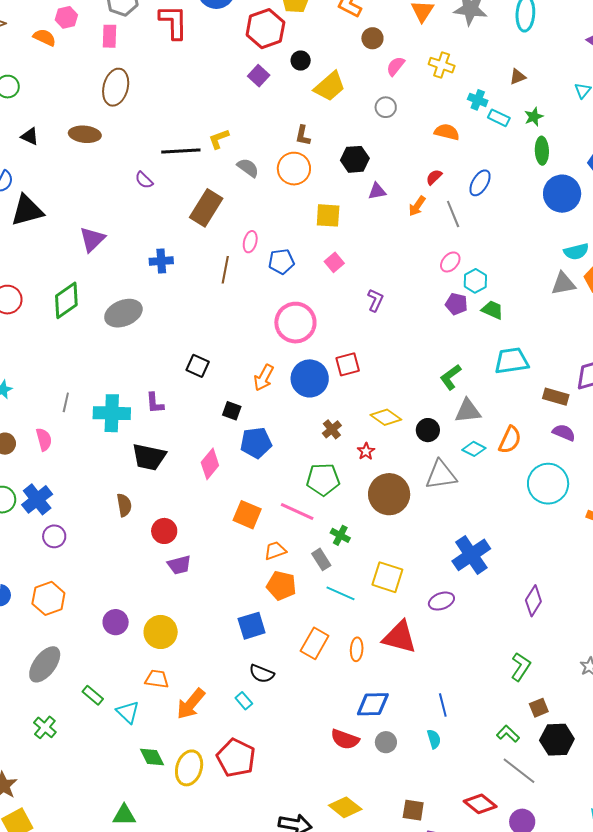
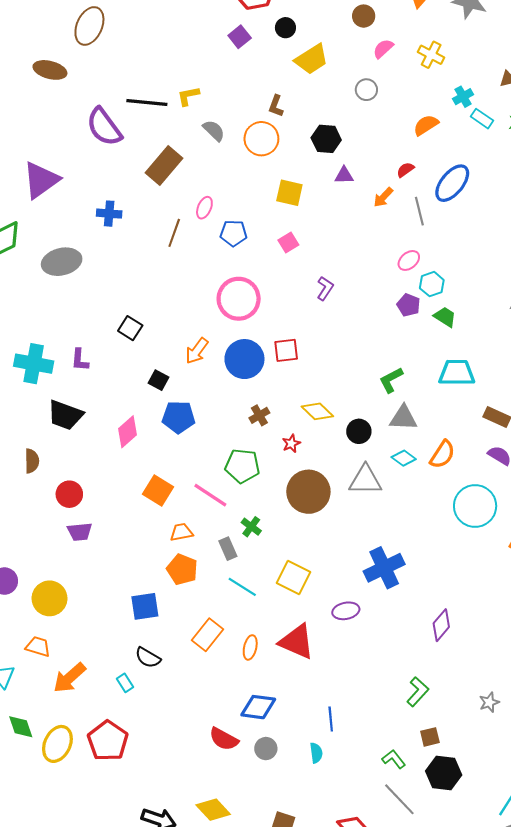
cyan cross: (478, 100) -> (463, 97), turned 30
orange semicircle: (447, 132) -> (426, 125), turned -55
purple semicircle: (144, 180) -> (104, 127), size x2.0
blue ellipse: (480, 183) -> (452, 183), size x1.4
purple triangle: (92, 239) -> (41, 180), size x1.4

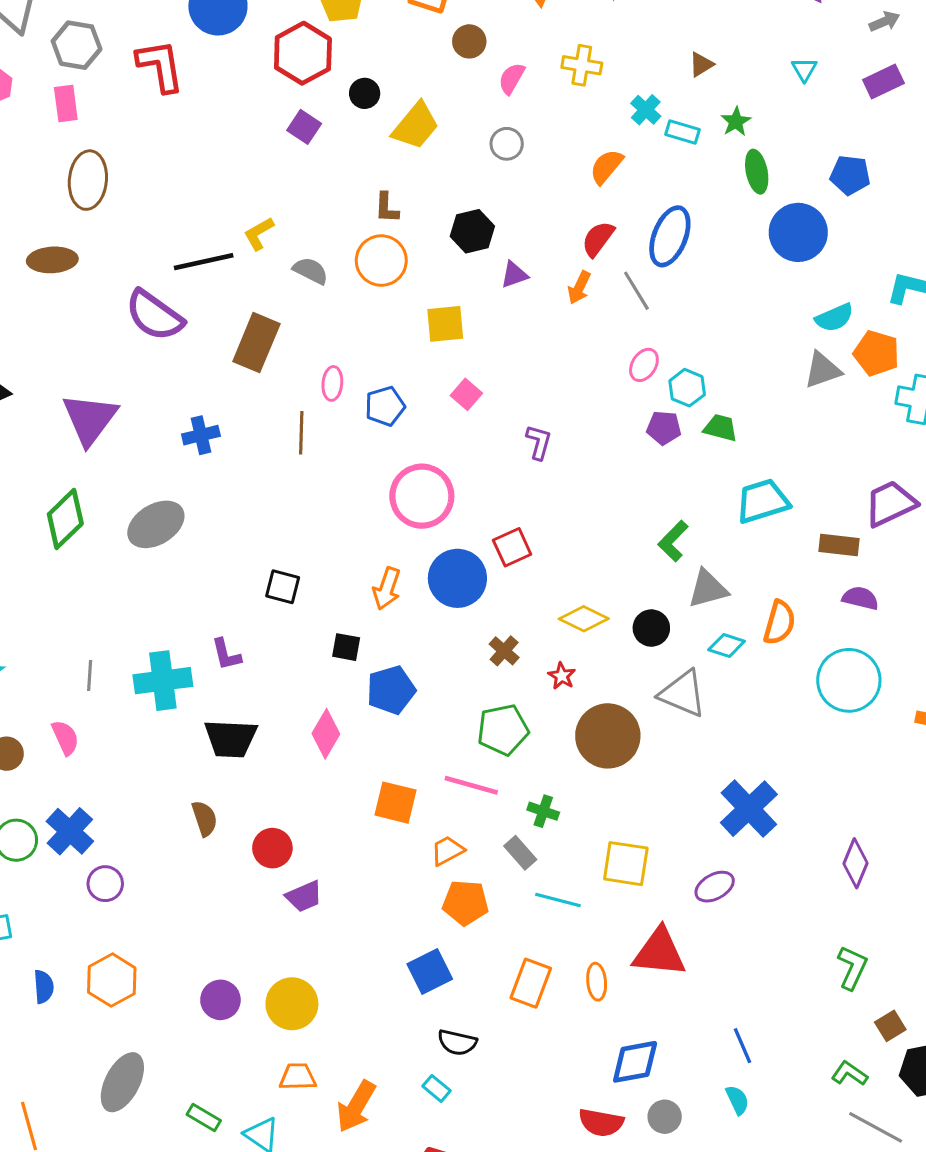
red semicircle: (405, 170) -> (598, 239), size x1.4
gray triangle: (365, 480) -> (683, 694), turned 40

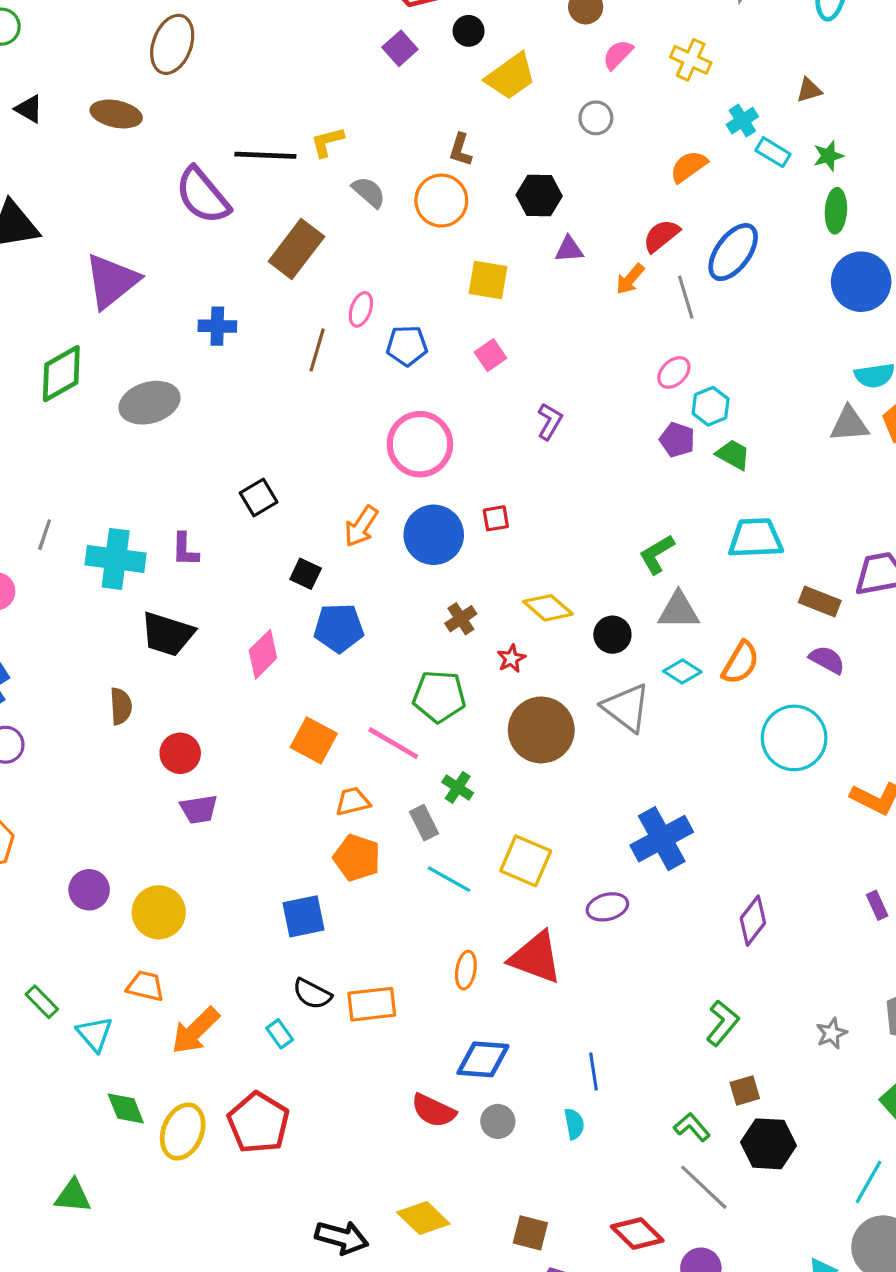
red square: (512, 547) -> (496, 518), size x0.7
black square: (283, 587) -> (259, 497), turned 30
orange rectangle: (531, 983) -> (372, 1004), moved, turned 48

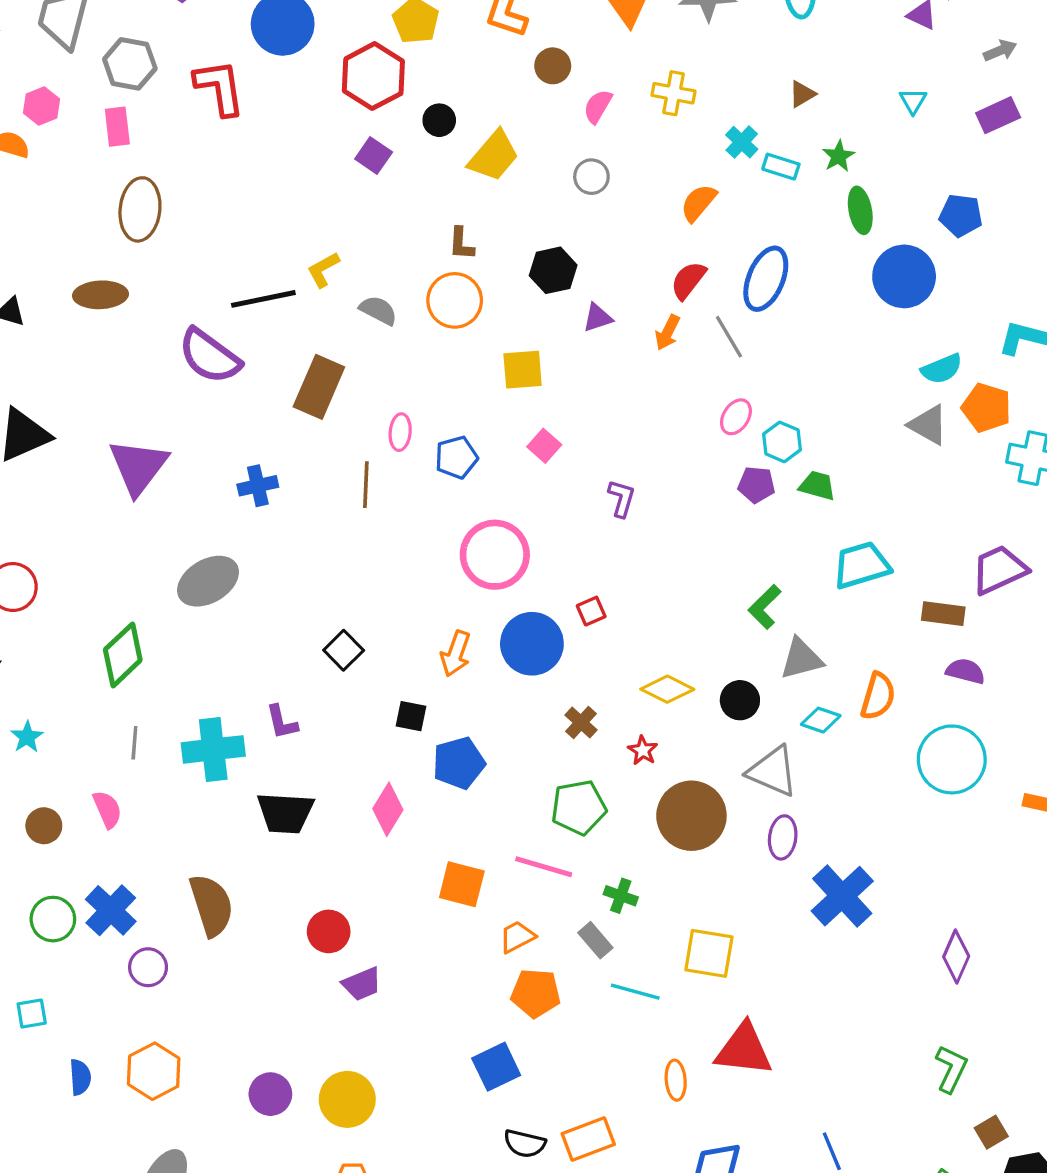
green diamond: (61, 374) -> (123, 655), moved
gray triangle: (849, 424) -> (928, 425), turned 48
brown semicircle: (121, 706) -> (211, 905), moved, size x1.6
purple ellipse: (607, 907) -> (783, 837), moved, turned -54

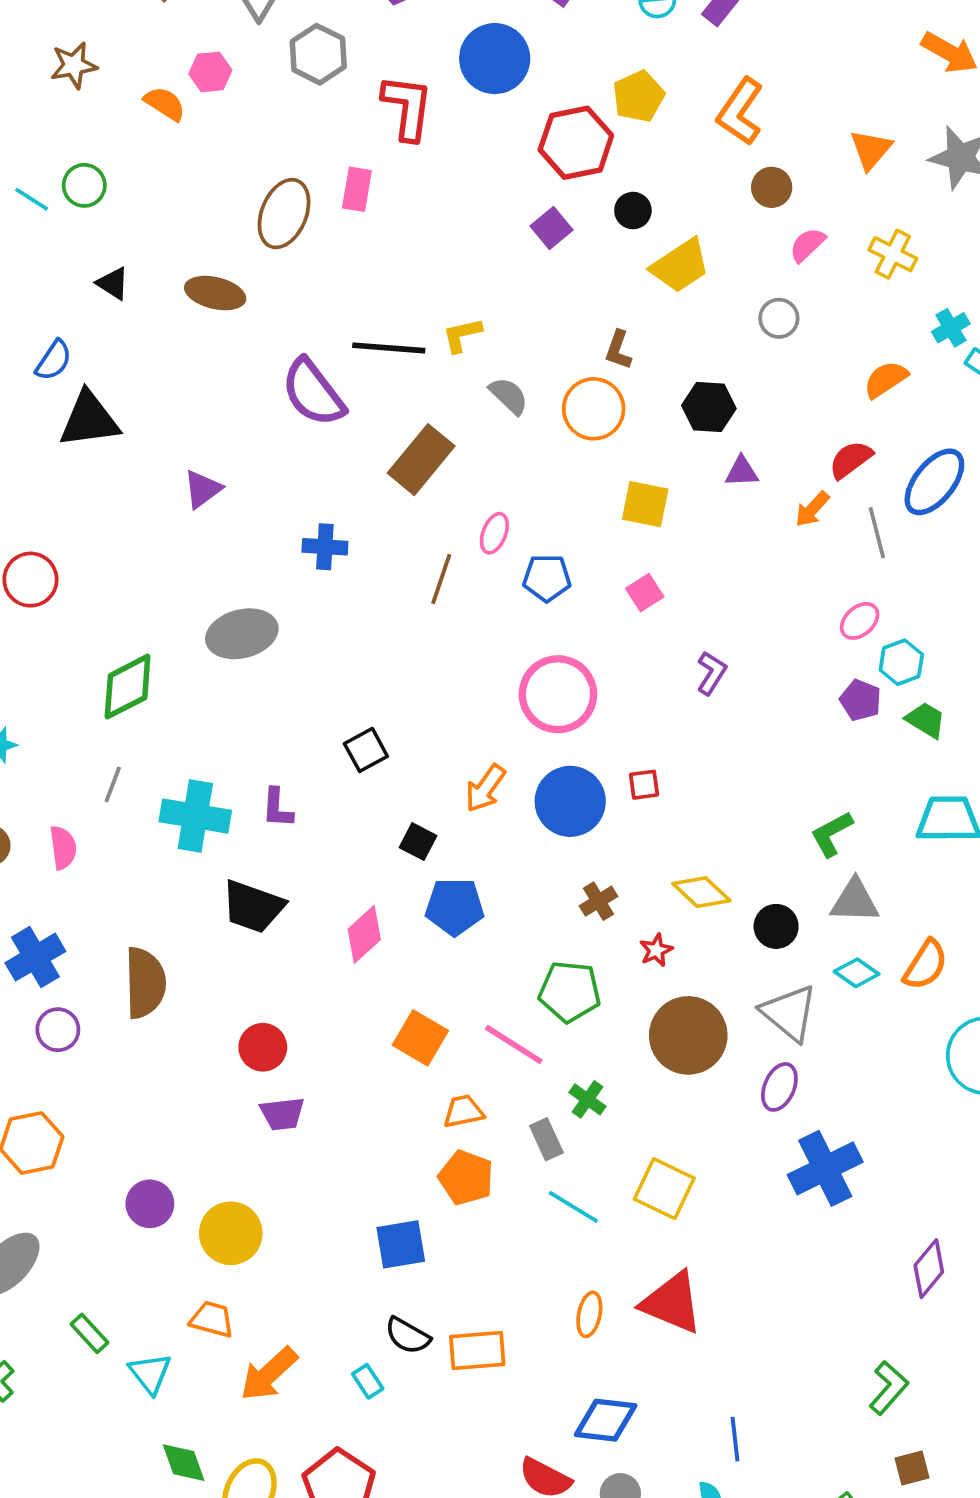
pink rectangle: (117, 127) -> (357, 189), moved
purple triangle: (138, 467) -> (203, 489), size x0.6

